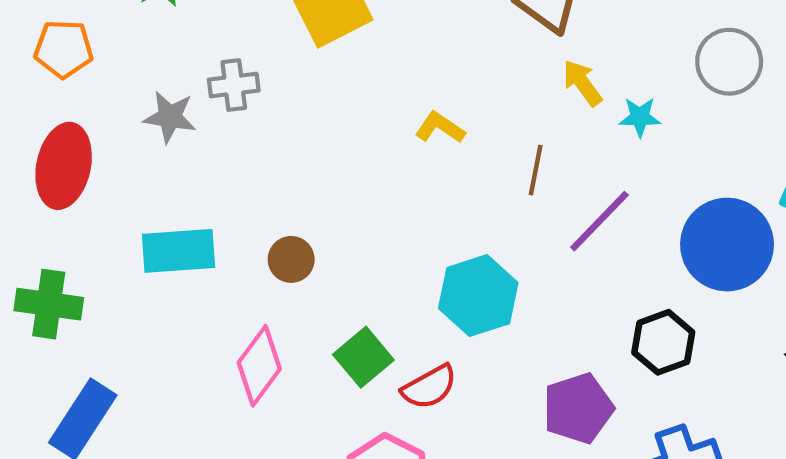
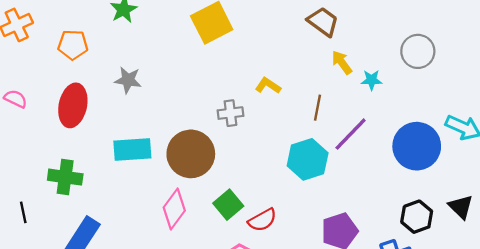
gray cross: (234, 85) -> (230, 113), moved
brown circle: (291, 259) -> (191, 154), size x2.0
cyan hexagon: (478, 296) -> (308, 159), moved
black hexagon: (663, 342) -> (417, 217), moved

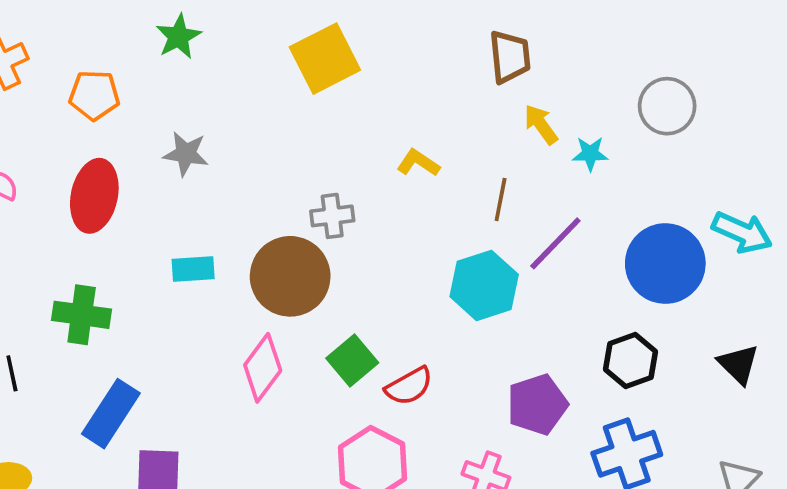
brown trapezoid: (323, 22) -> (510, 57), turned 48
gray cross: (230, 113) -> (332, 216), moved
cyan rectangle: (132, 149) -> (193, 269), size x0.7
black hexagon: (417, 217) -> (631, 361), moved

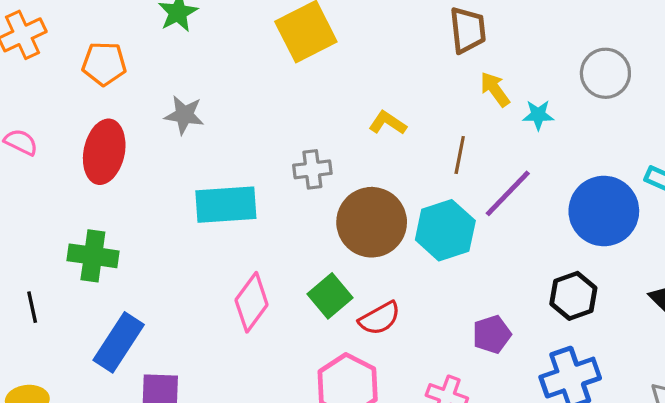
cyan rectangle: (193, 269) -> (226, 205), moved, size x1.6
brown circle: (290, 276) -> (372, 222), moved
purple pentagon: (537, 404) -> (492, 334), size x0.7

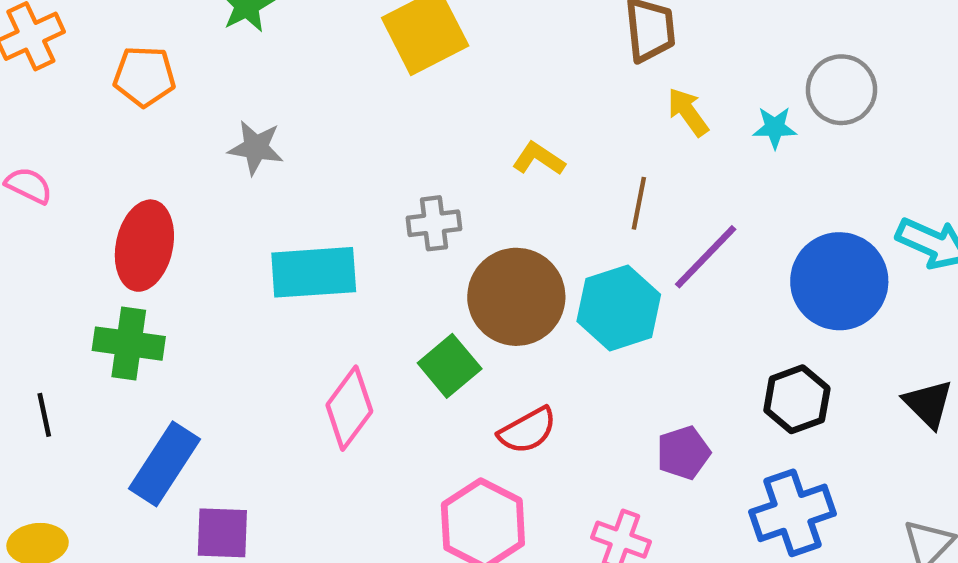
cyan star: (538, 115) -> (775, 128), moved
red ellipse: (104, 152) -> (144, 246), moved
green square: (330, 296) -> (450, 366), moved

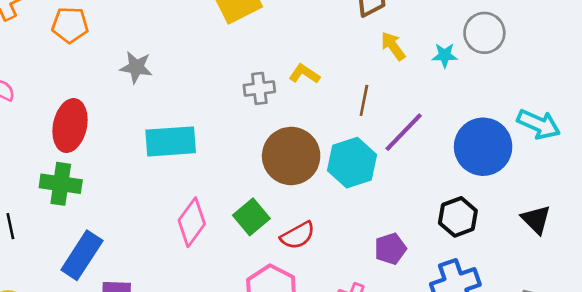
gray cross: (434, 223) -> (259, 88), moved
green square: (450, 366) -> (251, 217), moved

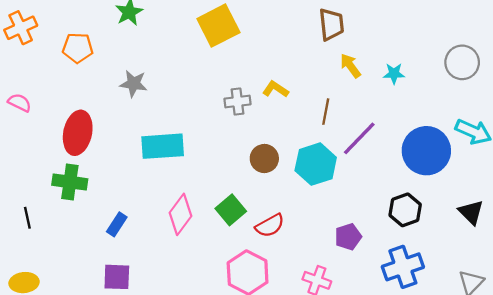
gray circle: (484, 33) -> (462, 62), moved
brown circle: (291, 156) -> (264, 158), size x0.6
blue rectangle: (82, 255) -> (117, 224), moved, size x0.6

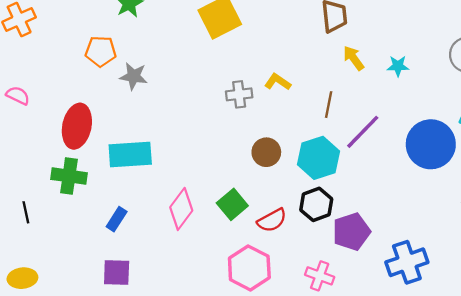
orange pentagon: (78, 48) -> (101, 51), moved
cyan rectangle: (163, 146) -> (130, 154), moved
black hexagon: (405, 210) -> (316, 204), moved
purple pentagon: (348, 237) -> (351, 232), size x1.4

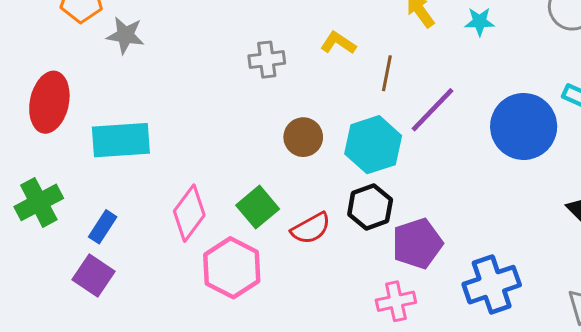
yellow L-shape: (278, 82) -> (338, 43), moved
green cross: (69, 176) -> (39, 202), moved, turned -36
pink hexagon: (249, 268) -> (232, 268), moved
purple square: (117, 272) -> (93, 275), moved, turned 32
pink cross: (320, 276) -> (396, 301), moved, turned -32

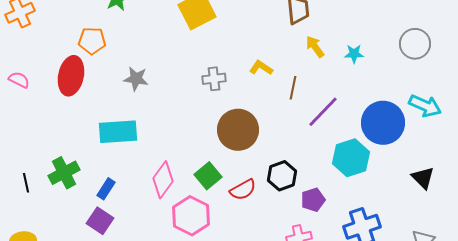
gray star: (125, 35) -> (136, 79), moved
red ellipse: (49, 102) -> (71, 76), moved
brown circle: (303, 137) -> (238, 130), size x1.6
cyan hexagon: (373, 145) -> (351, 158), moved
purple pentagon: (417, 243) -> (313, 200), size x0.7

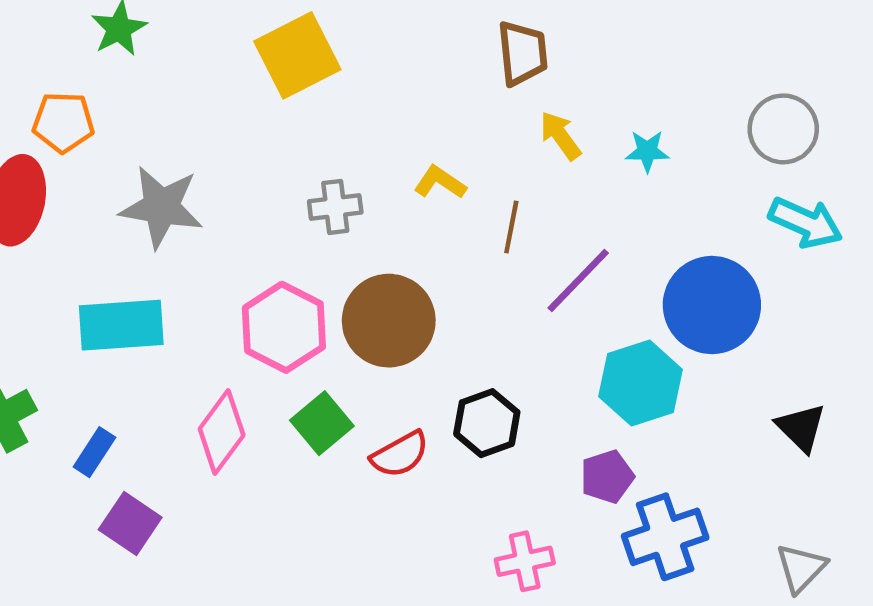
gray star: (136, 79) -> (161, 207), size x1.5
cyan arrow: (425, 106) -> (806, 223), moved
purple pentagon: (313, 200) -> (607, 477), moved
pink hexagon: (191, 216) -> (284, 327), moved
purple square: (100, 221) -> (130, 523), moved

